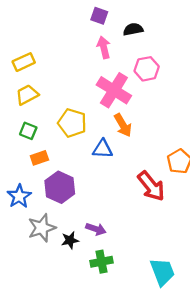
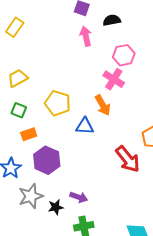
yellow rectangle: (24, 62) -> (15, 27), moved, turned -30
pink cross: (114, 90) -> (114, 79), moved, size x0.7

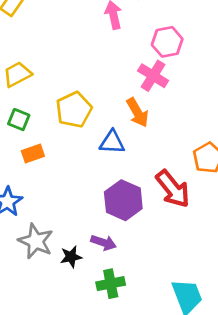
yellow pentagon: (58, 103) -> (74, 110), turned 30
purple hexagon: (47, 160) -> (123, 200), moved
gray star: (31, 196) -> (36, 241), turned -30

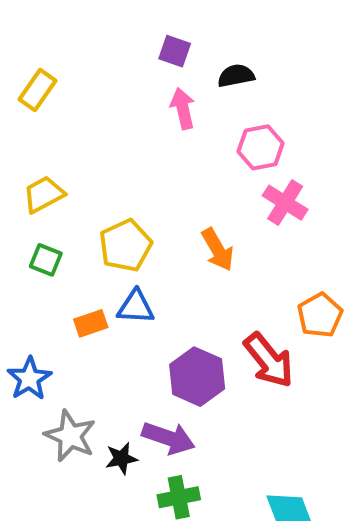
pink cross: (153, 76) -> (285, 203), moved
blue triangle: (112, 142) -> (136, 307), moved
orange rectangle: (33, 154) -> (91, 323), moved
purple arrow: (104, 243) -> (168, 438), size x1.4

